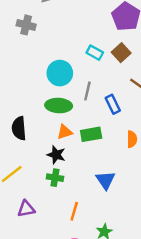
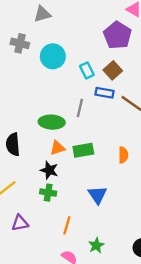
cyan rectangle: (95, 53) -> (87, 70), turned 35
cyan circle: (60, 73) -> (53, 56), moved
blue rectangle: (113, 104) -> (104, 93), moved, turned -54

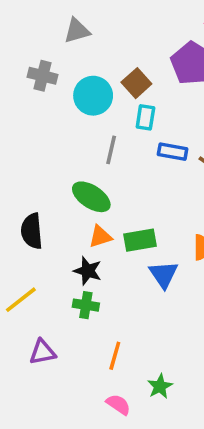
cyan rectangle: (87, 70) -> (145, 117), turned 35
brown square: (113, 70) -> (136, 83), moved
gray line: (80, 108) -> (111, 150), moved
green ellipse: (52, 122) -> (91, 197), turned 30
blue triangle: (97, 195) -> (164, 274), moved

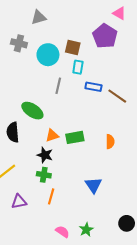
brown square: (136, 83) -> (73, 47), turned -35
green ellipse: (91, 197) -> (32, 111), moved
blue triangle: (164, 274) -> (93, 185), moved
orange line: (115, 356) -> (51, 196), moved
green star: (160, 386) -> (86, 230), moved

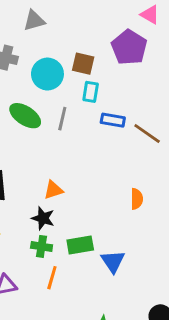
green ellipse: (32, 111) -> (25, 116), moved
green rectangle: (75, 137) -> (80, 245), moved

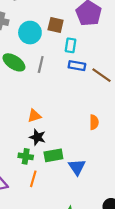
cyan rectangle: (91, 92) -> (71, 45), moved
black star: (43, 218) -> (37, 137), moved

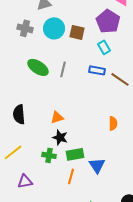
cyan circle: (30, 33) -> (54, 28), moved
cyan rectangle: (71, 45) -> (104, 47), moved, turned -40
orange line: (33, 179) -> (71, 176), moved

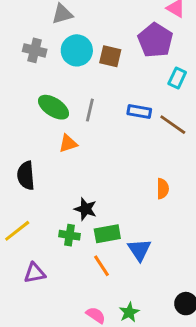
cyan rectangle: (104, 47) -> (177, 78), moved, turned 56
orange triangle: (57, 117) -> (68, 144), moved
orange line: (71, 176) -> (102, 266), turned -49

